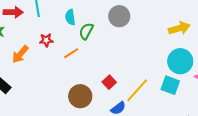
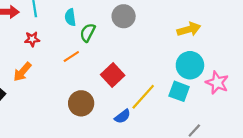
red star: (46, 40) -> (32, 39), moved
orange arrow: (20, 54) -> (22, 72), moved
red square: (109, 82) -> (113, 75), moved, size x1.5

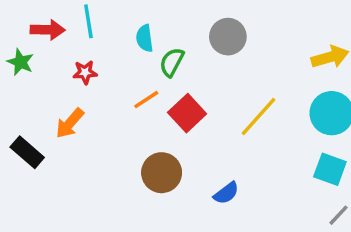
red square: (113, 75) -> (187, 113), moved
cyan square: (179, 91) -> (330, 169), moved
yellow line: (143, 97) -> (259, 117), moved

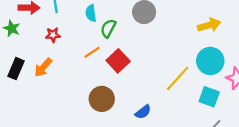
yellow line: (259, 117) -> (178, 78), moved
black rectangle: (27, 152) -> (16, 69), moved, turned 72

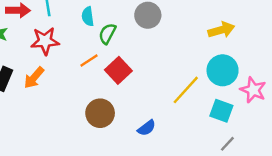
red star: (53, 35) -> (45, 41), size x1.6

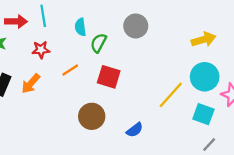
red star: (45, 41) -> (41, 50), size x0.7
orange line: (89, 61) -> (70, 70), moved
red square: (118, 70) -> (109, 77), turned -30

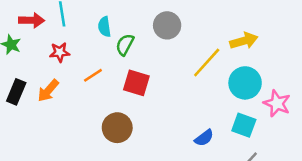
yellow line: (171, 95) -> (207, 62), moved
blue semicircle: (135, 130) -> (204, 138), moved

